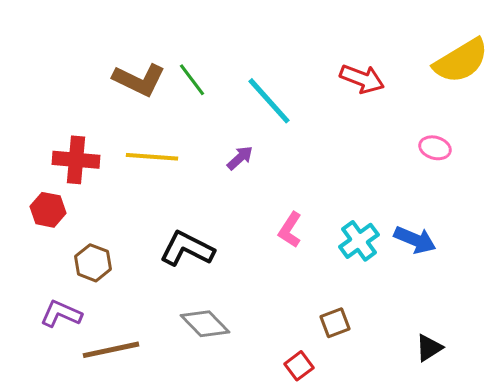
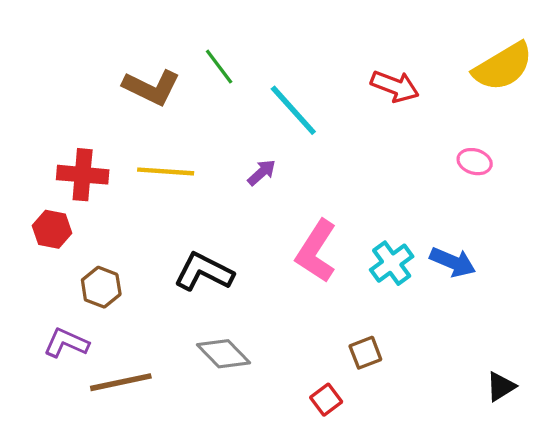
green line: (192, 80) -> (219, 67), moved
pink L-shape: (290, 230) -> (316, 251), size x1.6
black triangle: (429, 348) -> (501, 387), moved

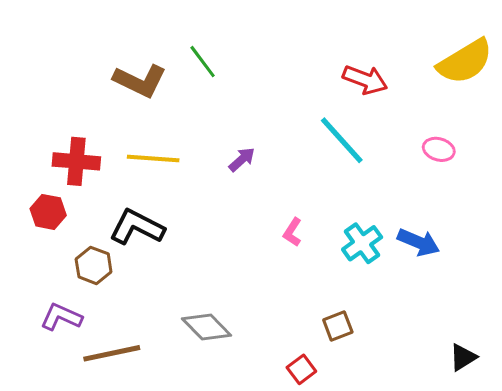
cyan line: (293, 110) -> (342, 140), moved
pink L-shape: (316, 251) -> (292, 232), size x0.5
black L-shape: (204, 272) -> (137, 227), moved

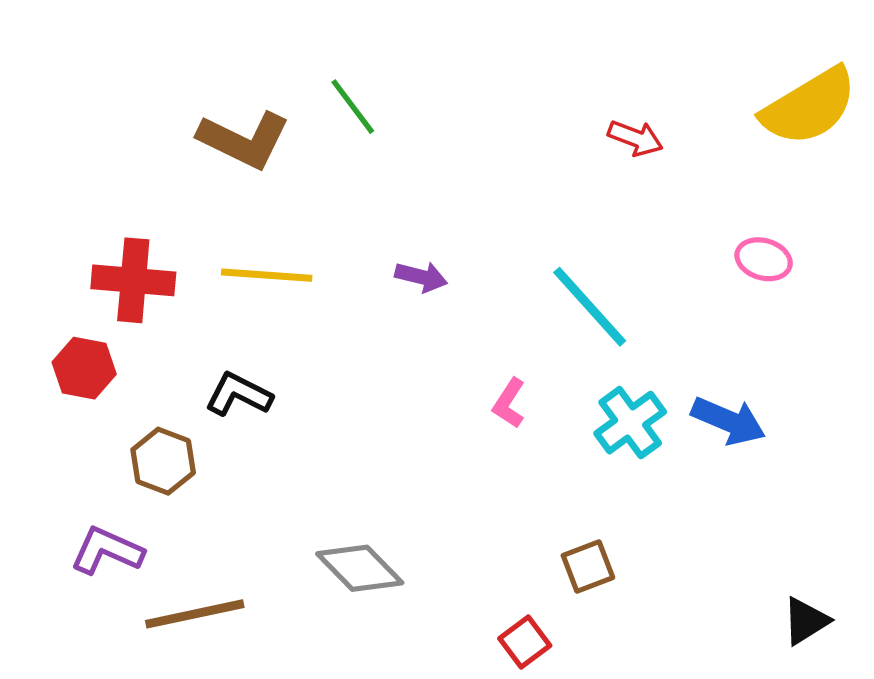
red arrow: (365, 80) -> (635, 138), size x0.7
cyan line: (342, 140) -> (590, 307), moved
purple arrow: (242, 159) -> (421, 277), turned 56
black L-shape: (137, 227) -> (239, 394), size x0.7

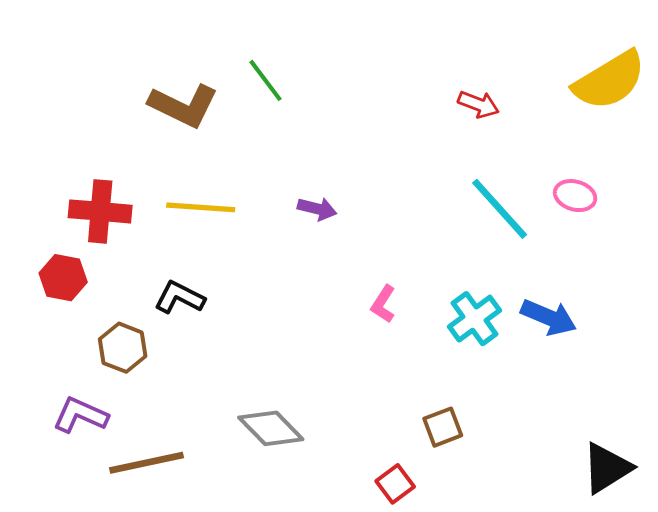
cyan line: (590, 307) -> (500, 209), moved
black triangle: (806, 621) -> (607, 468), size x1.4

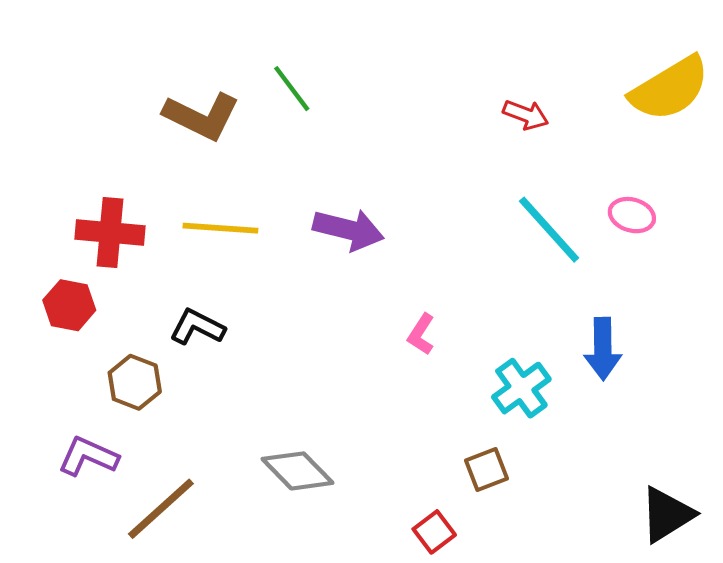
purple arrow: (317, 209) -> (348, 230), size x1.6
blue arrow: (549, 317) -> (603, 349), turned 66
cyan cross: (475, 319) -> (521, 388), moved
brown line: (146, 463) -> (161, 509), turned -30

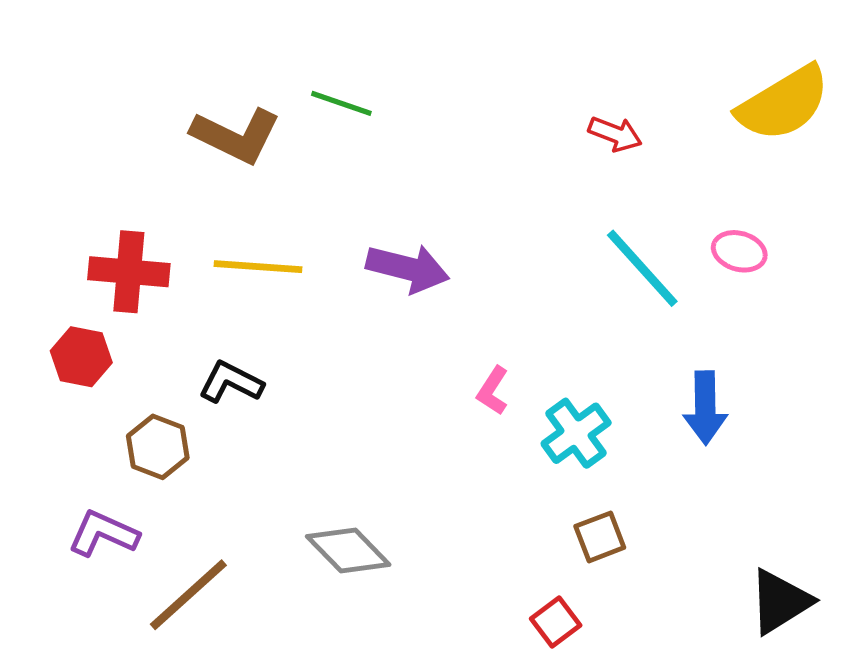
green line: (292, 89) -> (341, 103), turned -34
cyan cross: (521, 388) -> (576, 433), moved
brown square: (487, 469) -> (600, 537), moved
red square: (434, 532) -> (556, 622), moved

